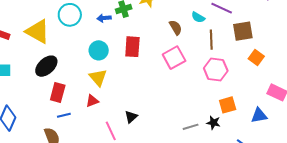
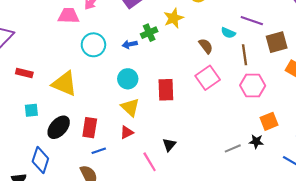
yellow triangle: (38, 31) -> (64, 84), moved
red rectangle: (132, 47) -> (166, 90), moved
black ellipse: (46, 66) -> (59, 127), moved

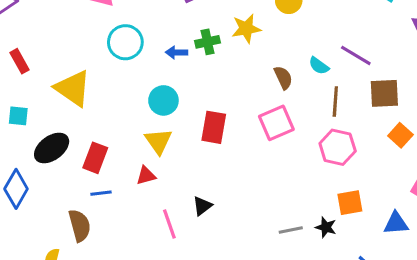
red rectangle: (24, 73) -> (19, 61), turned 35

